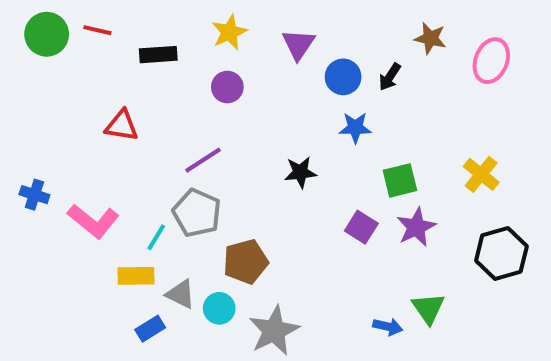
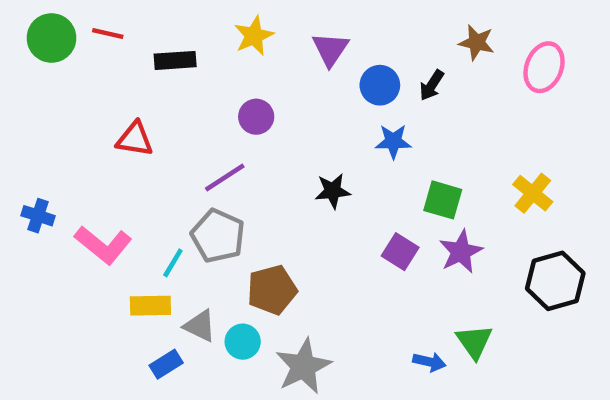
purple circle: (227, 87) -> (256, 117), moved
green square: (400, 180) -> (443, 200), turned 30

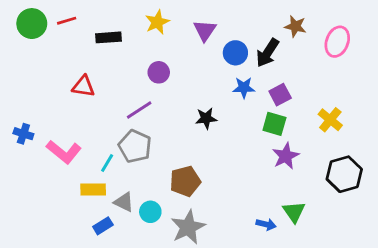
red line: (108, 33) -> (67, 21), turned -30
black arrow: (432, 85) -> (268, 53), size x1.5
purple square: (400, 252) -> (280, 95), moved, turned 30
brown pentagon: (272, 290) -> (185, 181), moved

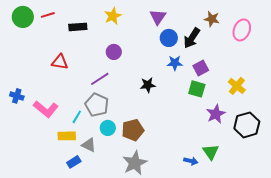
purple triangle: (205, 30) -> (158, 17), moved
purple star: (286, 156) -> (216, 114), moved
cyan circle: (150, 212) -> (108, 128), moved

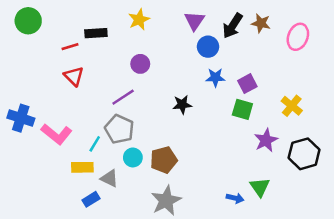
red line: (48, 15) -> (70, 47), moved
black arrow: (192, 38) -> (233, 26), moved
red triangle: (60, 62) -> (74, 76), turned 36
blue cross: (17, 96) -> (21, 118), size x1.5

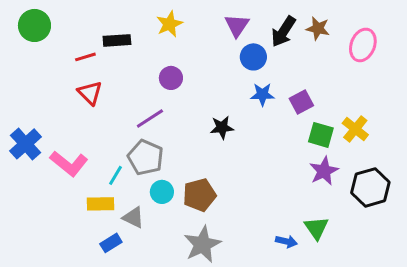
green square: (242, 109) -> (321, 135), moved
blue cross: (21, 118) -> (25, 144), turned 30

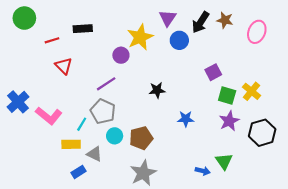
yellow star: (169, 24) -> (140, 37), moved, size x1.4
red line: (85, 57) -> (52, 40), moved
blue star: (262, 94) -> (186, 119), moved

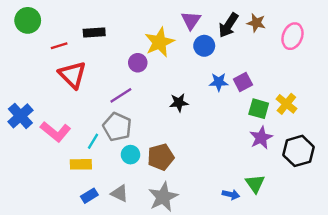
red triangle: (64, 66) -> (72, 75), size x1.4
blue star: (186, 119) -> (219, 82), moved
gray triangle: (94, 154) -> (120, 193), moved

